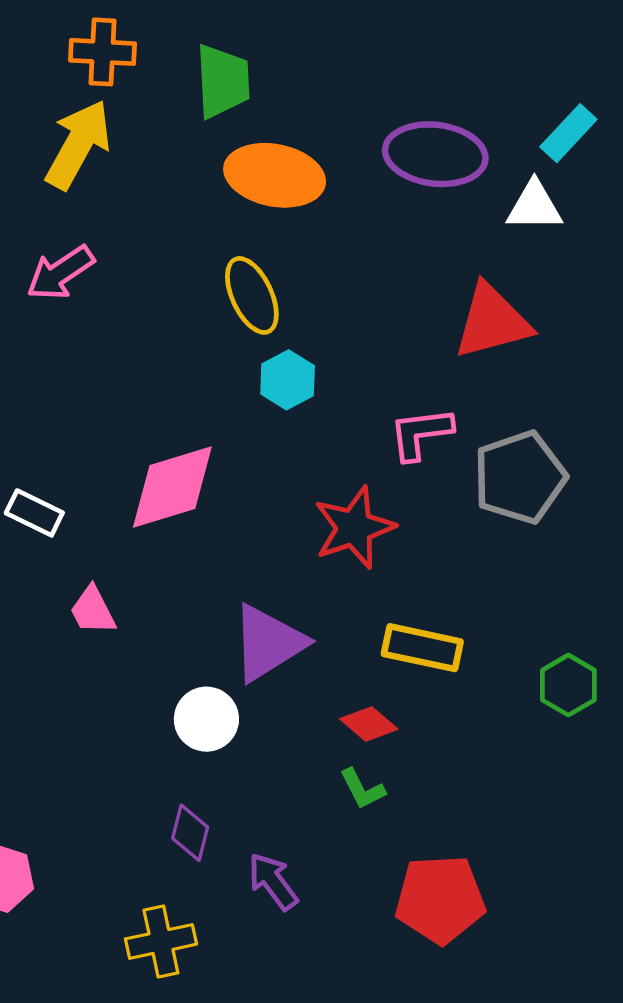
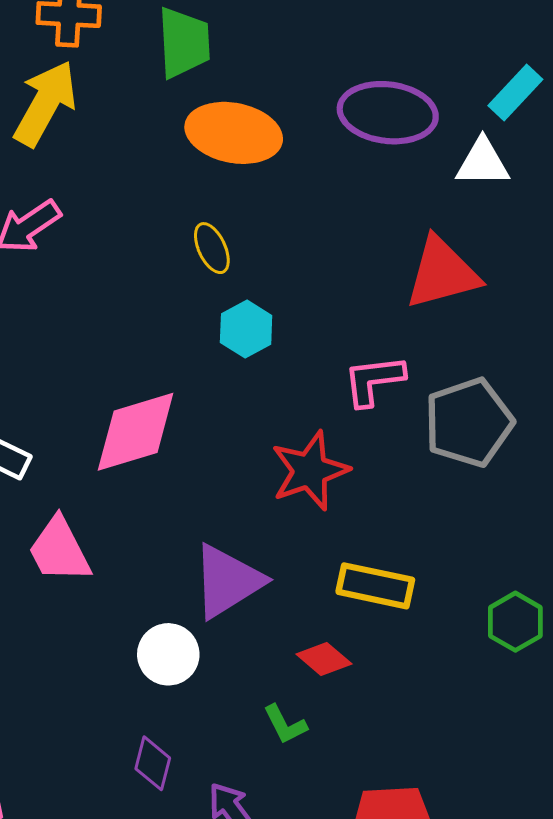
yellow ellipse: (252, 295) -> (212, 248), size x0.7
pink trapezoid: (93, 610) -> (59, 550), size x1.4
green L-shape: (362, 789) -> (285, 724), moved

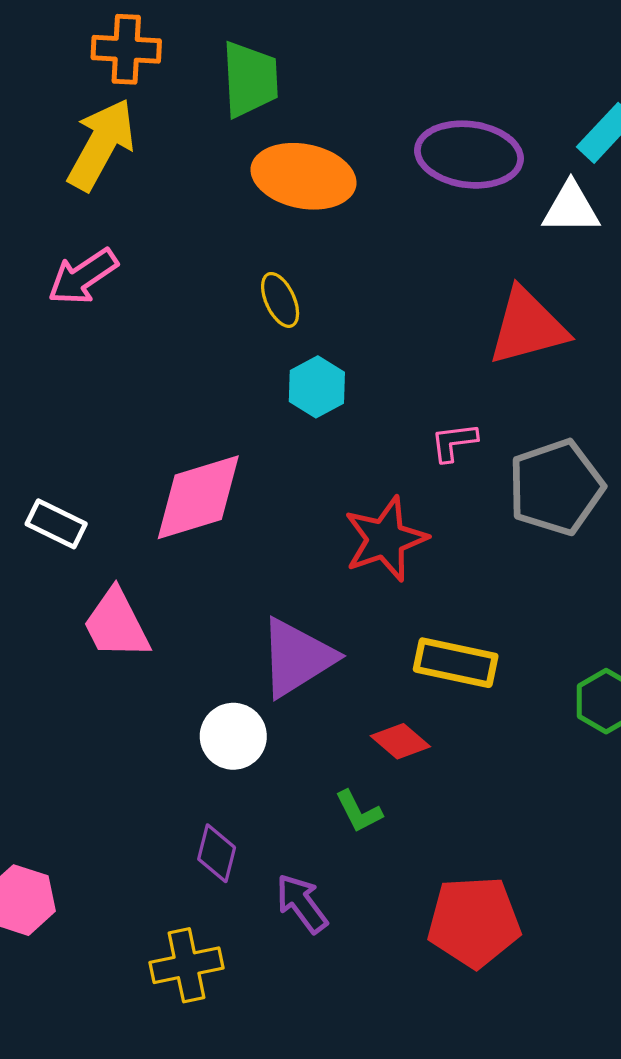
pink L-shape: (374, 380) -> (454, 442), size x0.7

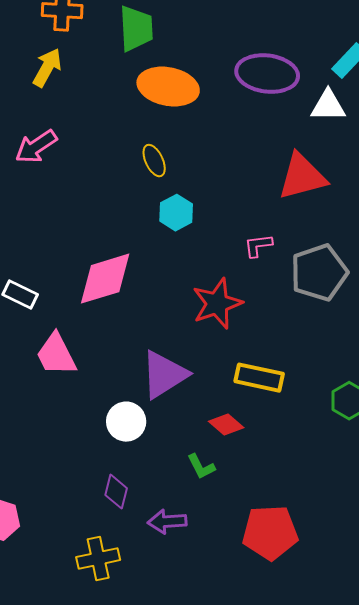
yellow arrow: (101, 144) -> (47, 68), size x0.7
purple arrow: (302, 903) -> (167, 522), turned -57

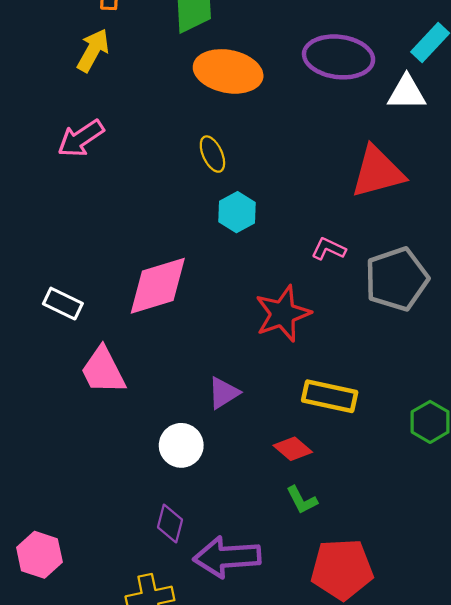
pink L-shape: (258, 246) -> (329, 249), turned 32
purple triangle: (164, 375) -> (224, 393), size x0.6
green L-shape: (201, 467) -> (302, 500), moved
purple arrow: (167, 522) -> (227, 557), size x1.5

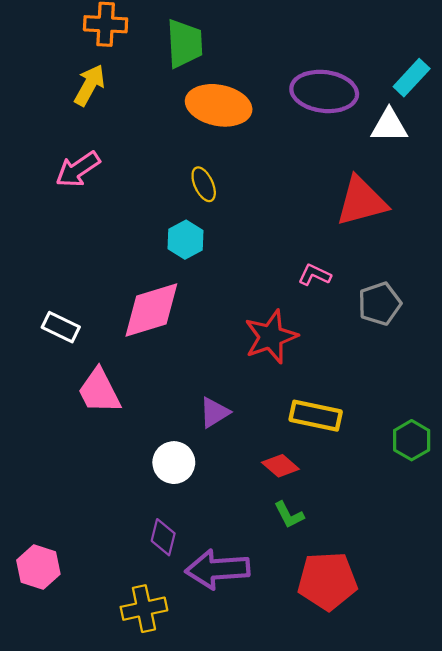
cyan hexagon: (237, 212) -> (186, 240), moved
gray pentagon: (397, 279) -> (380, 304), size x0.7

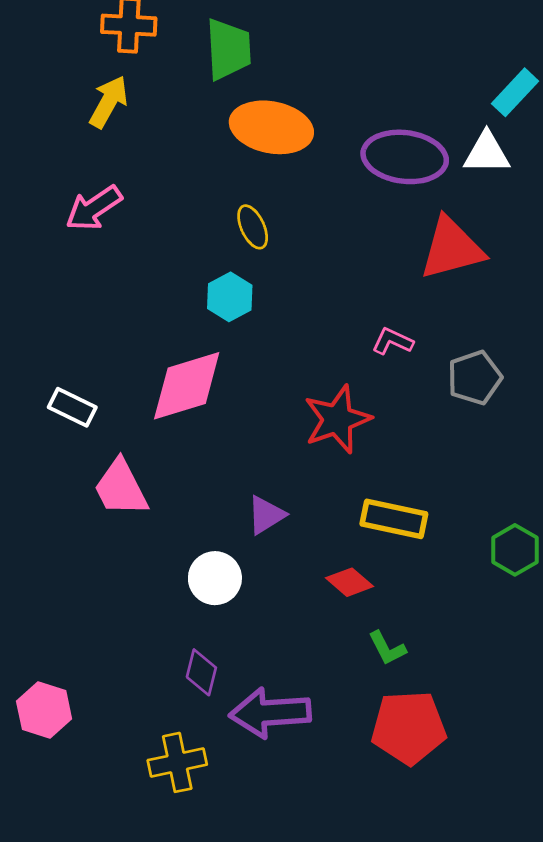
purple ellipse: (324, 91) -> (405, 157), moved
green L-shape: (289, 515) -> (387, 648), moved

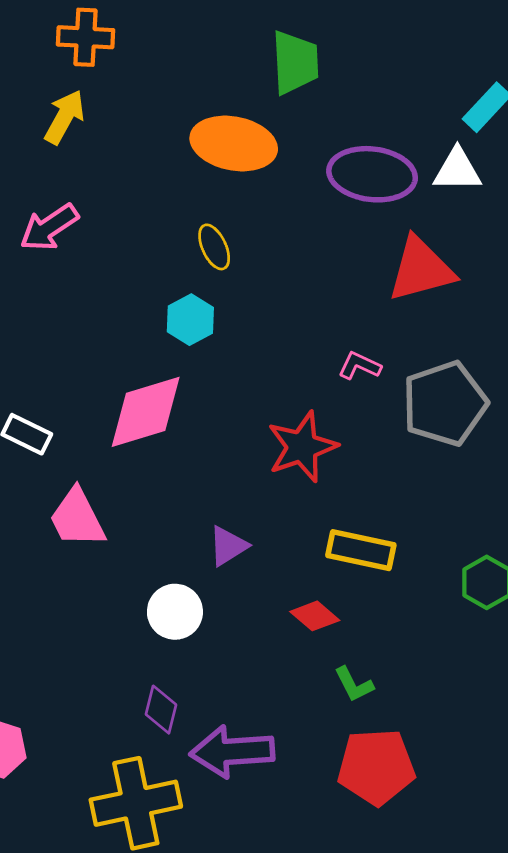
green trapezoid: (228, 49) -> (295, 62), moved
gray pentagon: (475, 378) -> (445, 403), size x1.5
yellow cross: (177, 762) -> (136, 803), size x1.5

